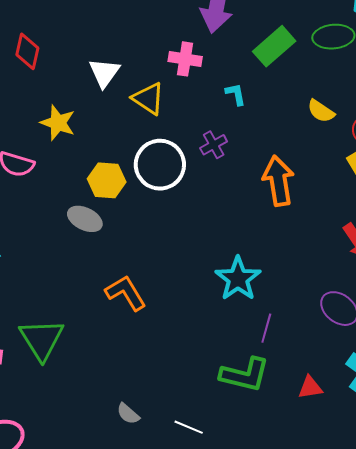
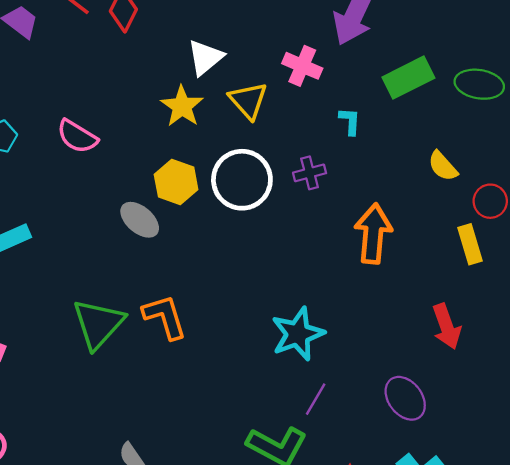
yellow star: (58, 123) -> (182, 106), moved
green triangle: (42, 339) -> (98, 324), moved

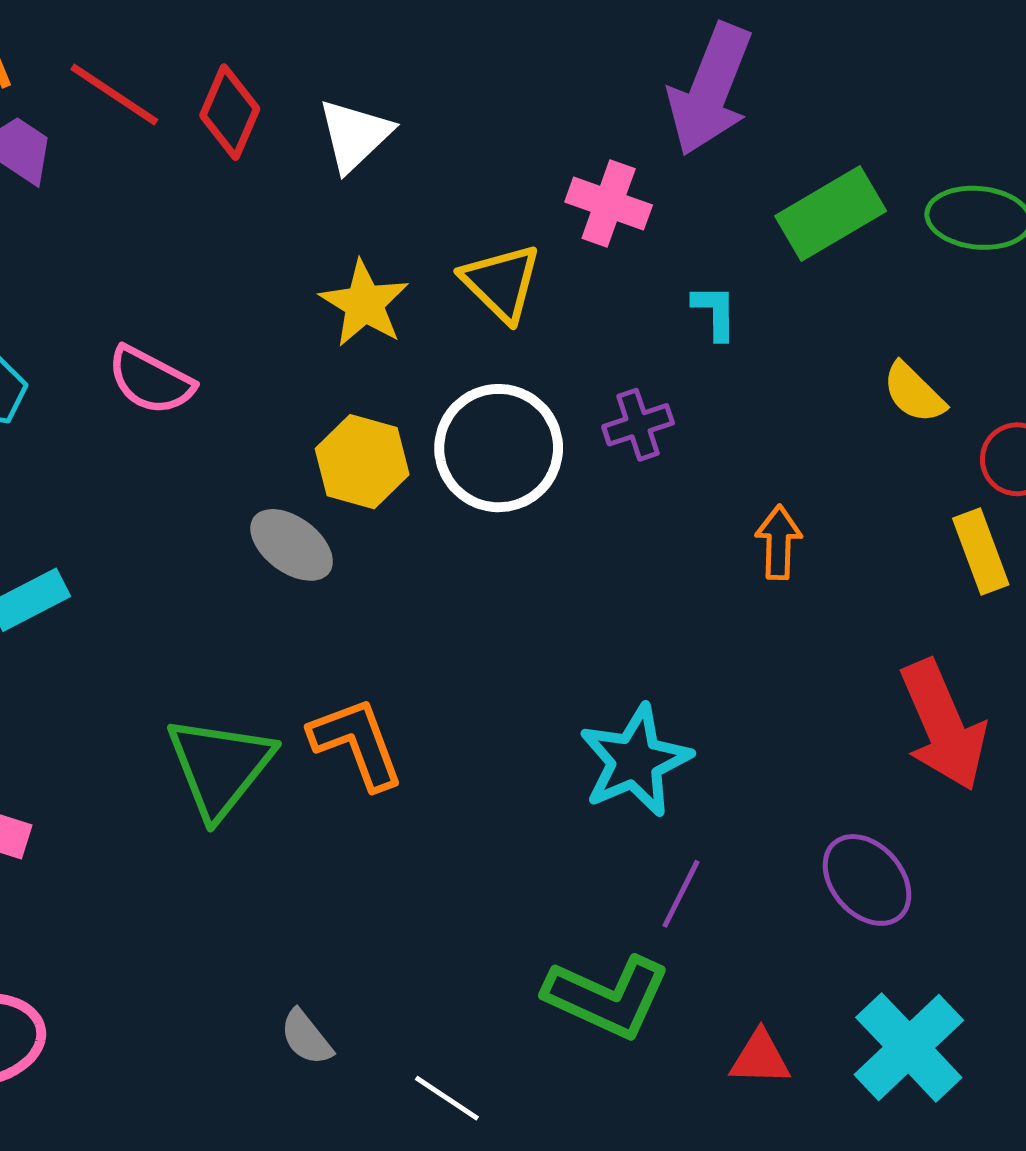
white triangle: (205, 58) -> (355, 135), moved
orange arrow: (373, 234) -> (779, 542), size x0.6
red arrow: (447, 326) -> (943, 725), size x1.4

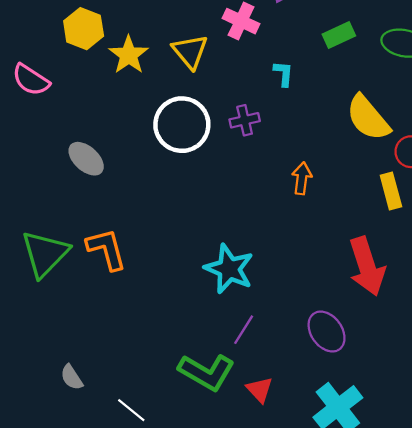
green rectangle: (831, 214) -> (339, 35), size x0.7
yellow semicircle: (914, 393) -> (368, 118), size x1.6
yellow hexagon: (362, 462) -> (84, 29), moved
cyan star: (635, 761) -> (229, 269), turned -30
red triangle: (760, 1058) -> (260, 390), moved, turned 40

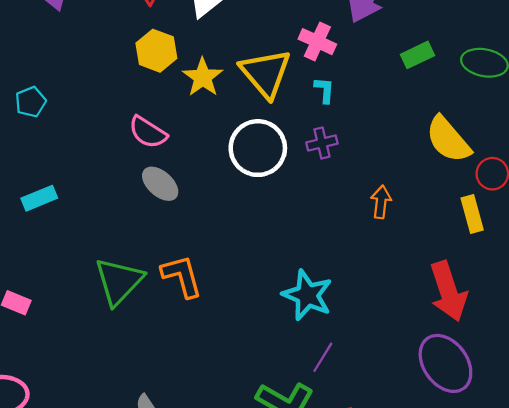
yellow triangle: (190, 52) -> (266, 73), size x1.4
cyan L-shape: (283, 74) -> (324, 90), moved
pink semicircle: (31, 80) -> (148, 132), moved
purple ellipse: (327, 332) -> (445, 363), moved, size x1.4

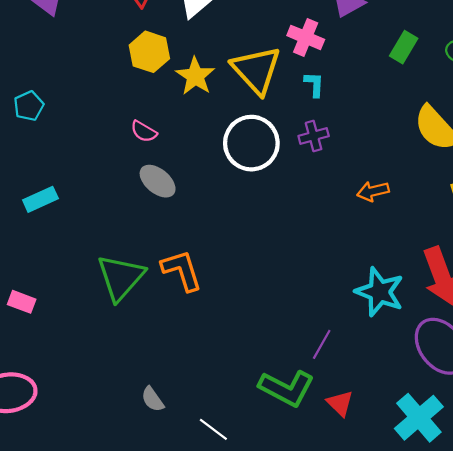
green rectangle: (418, 55) -> (404, 47), turned -32
pink semicircle: (148, 132) -> (144, 131), size x0.7
orange arrow: (381, 202) -> (373, 191), turned -108
cyan star: (307, 295) -> (380, 292), moved

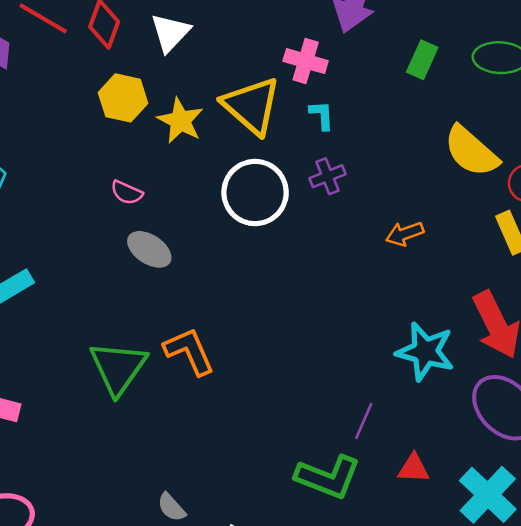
red triangle: (340, 403) -> (414, 468), moved, turned -36

